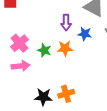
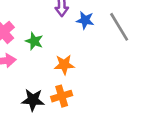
orange star: (65, 48) -> (64, 65), moved

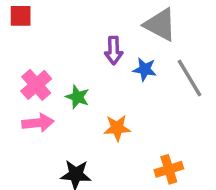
orange cross: (62, 96) -> (169, 169), moved

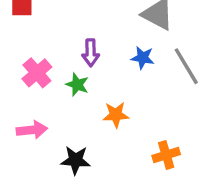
purple arrow: (114, 50) -> (91, 53), moved
pink arrow: (38, 123) -> (32, 130), moved

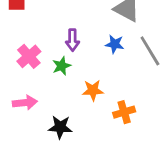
green star: (77, 85) -> (62, 66), turned 30
orange cross: (166, 155) -> (124, 112), moved

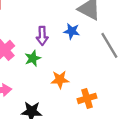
blue star: (115, 44) -> (72, 31), moved

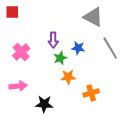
blue star: (72, 31) -> (78, 48), moved
green star: (33, 58) -> (60, 58), moved

